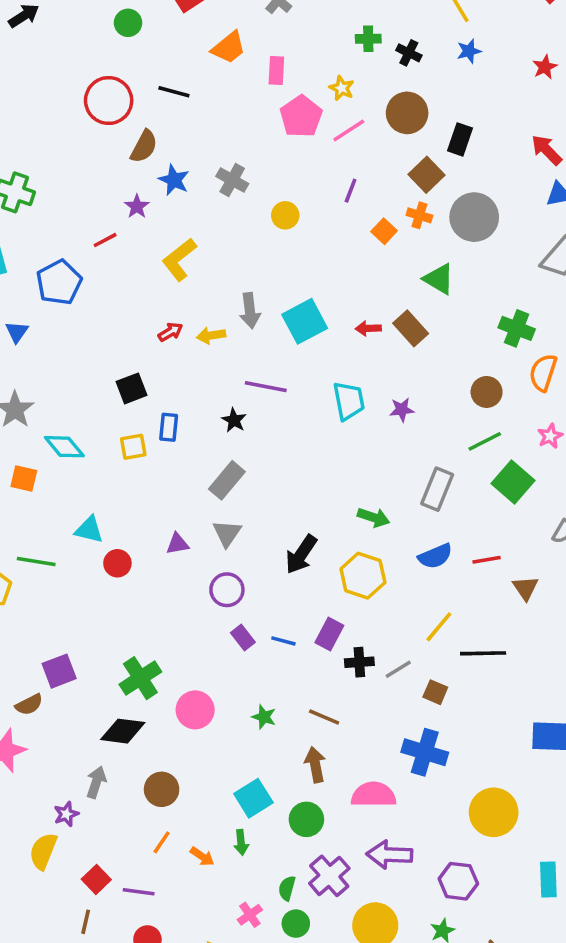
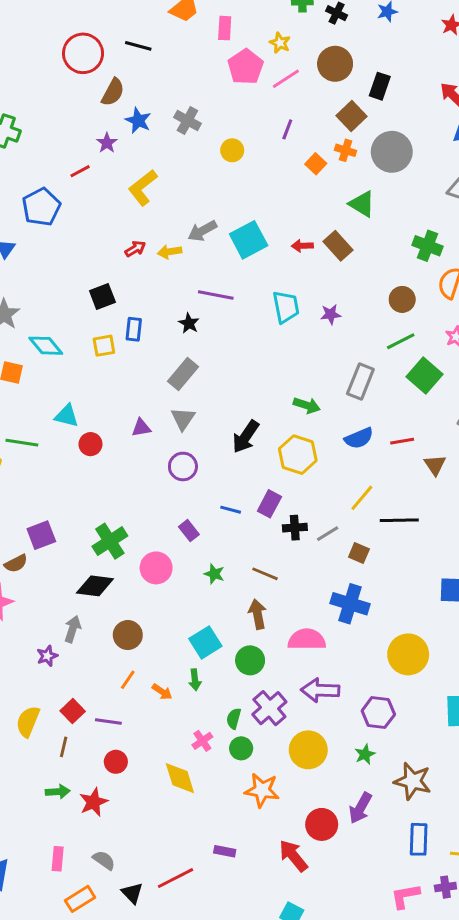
gray arrow: (250, 311) -> (202, 231), turned 68
purple rectangle: (243, 637) -> (189, 531), moved
yellow semicircle: (43, 851) -> (28, 722), moved

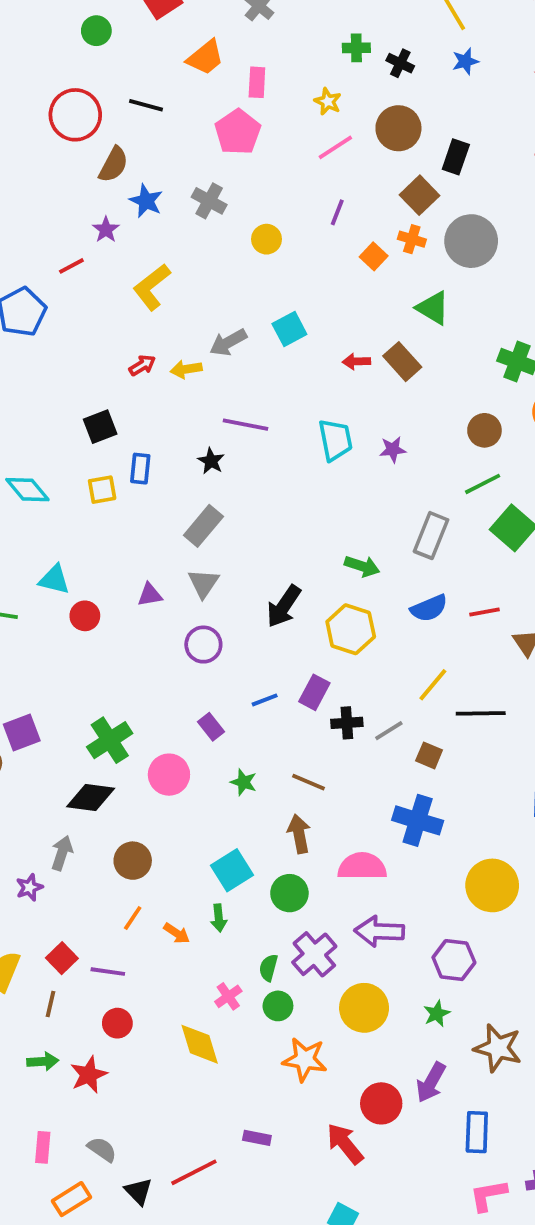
pink pentagon: (246, 67) -> (238, 132), moved
cyan square: (249, 240) -> (289, 329), moved, size x0.7
blue line: (231, 510) -> (265, 700), turned -36
blue rectangle: (419, 839) -> (477, 1132), moved

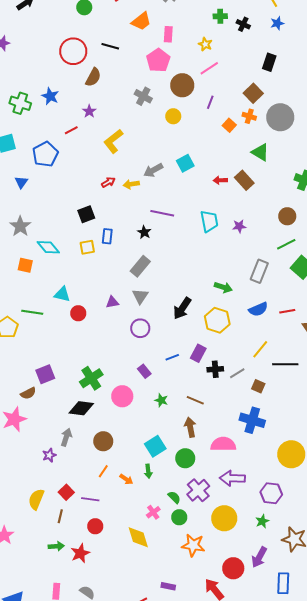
brown circle: (398, 128) -> (182, 85), moved
black rectangle: (456, 157) -> (269, 62), moved
blue star: (146, 201) -> (50, 96), moved
green semicircle: (268, 968) -> (174, 497), turned 120

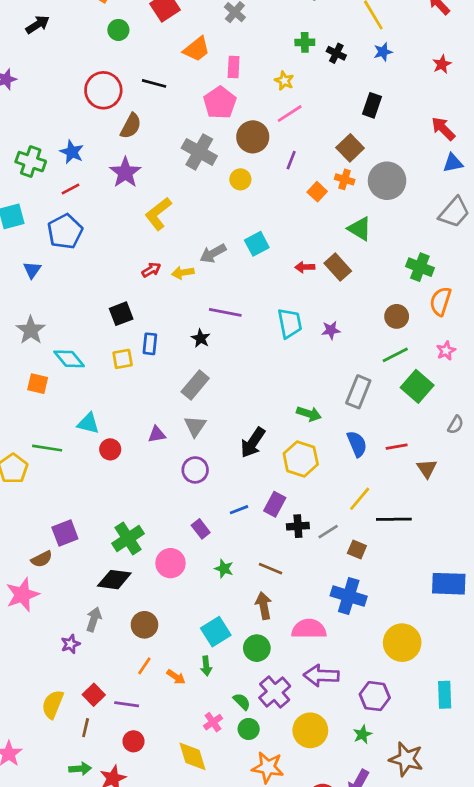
gray cross: (143, 96) -> (199, 152), size x1.4
purple star: (89, 111) -> (125, 173), size x1.6
red line: (71, 130) -> (70, 189), moved
blue semicircle: (258, 309) -> (357, 444), turned -90

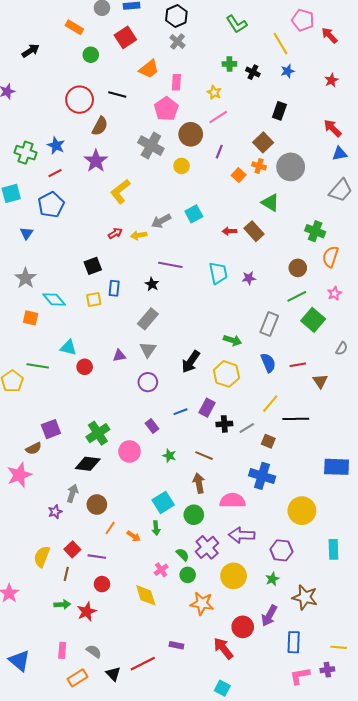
brown circle: (144, 625) -> (97, 505), moved

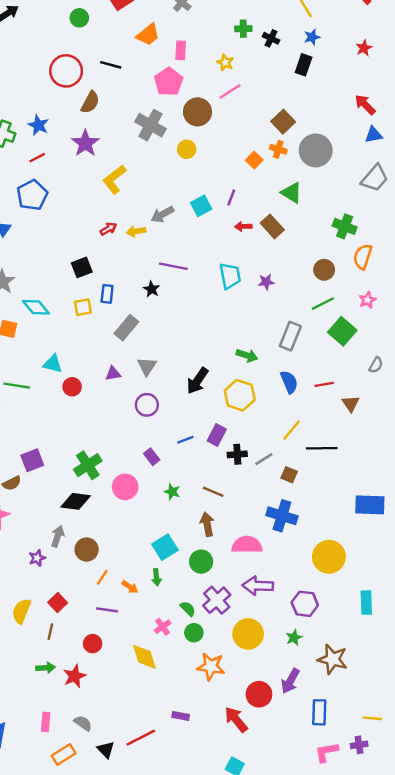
black rectangle: (279, 111) -> (304, 65), moved
purple line: (219, 152) -> (231, 197), moved
gray rectangle: (148, 319) -> (126, 328), moved
purple line: (97, 557) -> (107, 610), moved

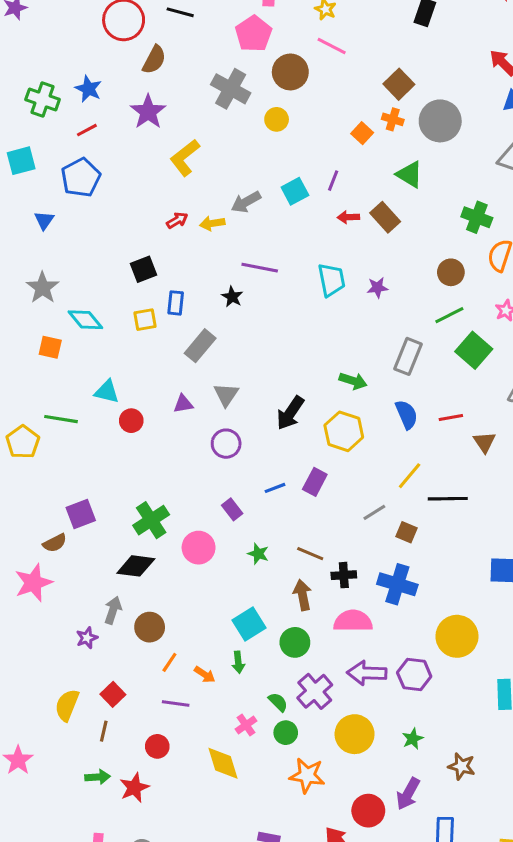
pink line: (230, 91) -> (332, 46), turned 60
black cross: (237, 454) -> (344, 575), moved
purple hexagon: (305, 604) -> (414, 675), moved
brown star: (333, 659) -> (462, 766), size x0.7

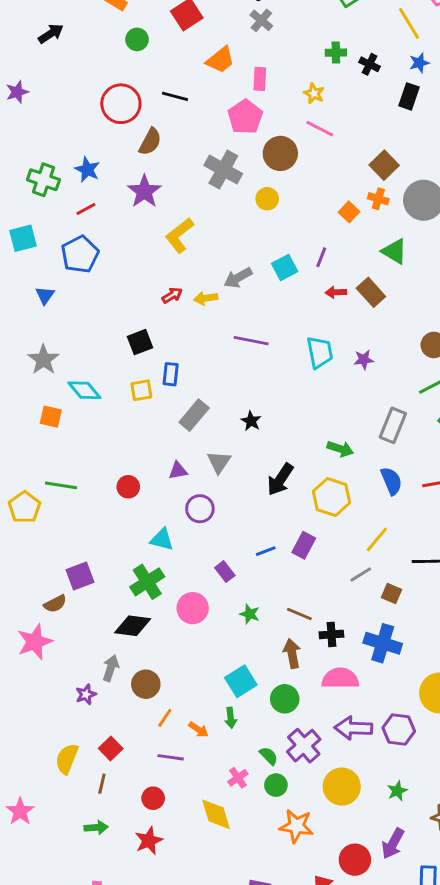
black star: (232, 297) -> (251, 421), moved
cyan triangle: (107, 392) -> (162, 539), moved
purple circle: (226, 444) -> (200, 509), moved
yellow line: (410, 476) -> (377, 539), moved
red star: (134, 788) -> (149, 841), moved

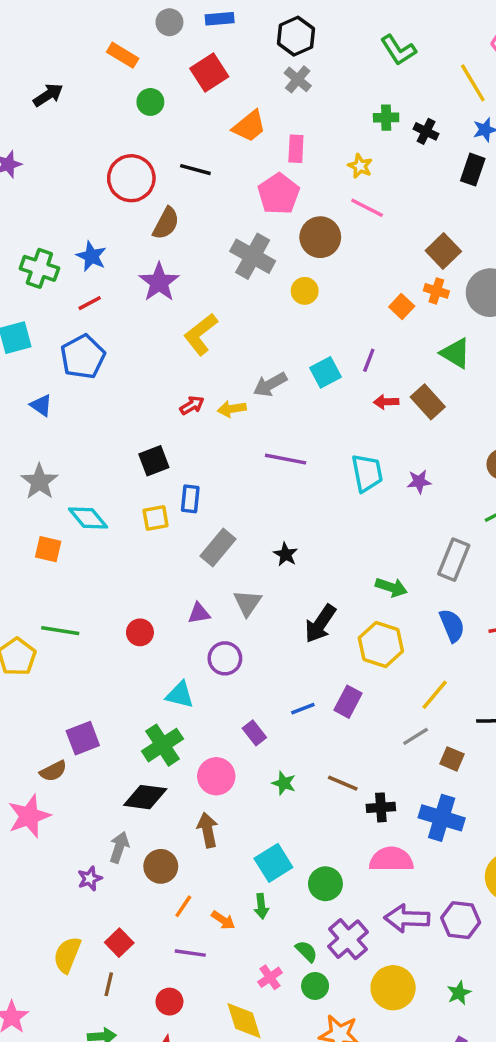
blue triangle: (45, 295) -> (41, 405), turned -30
brown arrow: (292, 653) -> (208, 830), moved

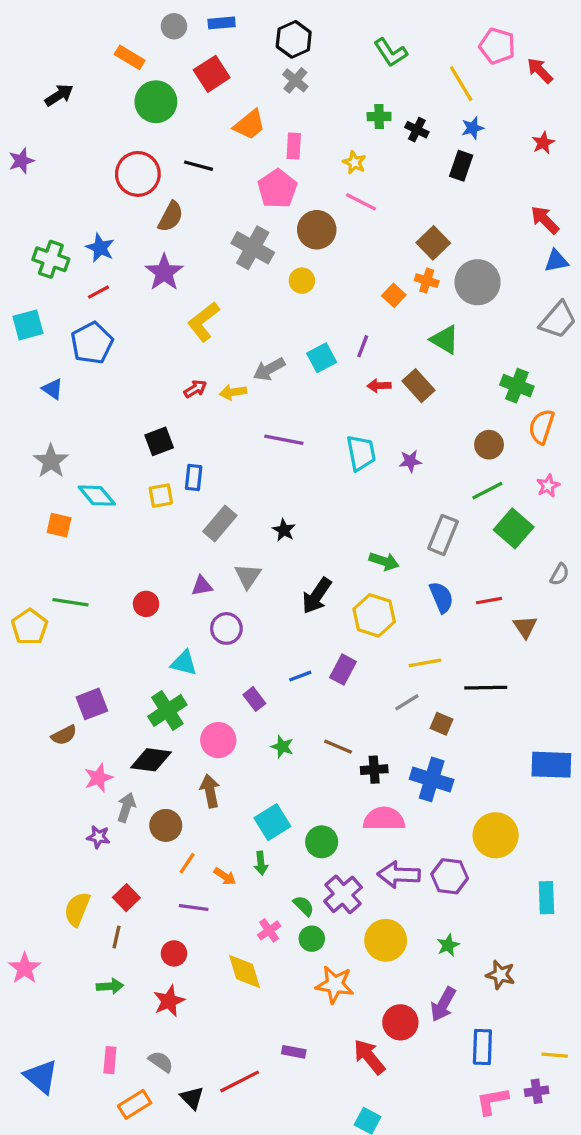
green circle: (150, 102) -> (156, 102), size x1.6
yellow line: (435, 695) -> (425, 663), turned 40
pink star: (29, 816) -> (98, 778), moved, size x0.7
purple star: (90, 879) -> (98, 837), turned 30

